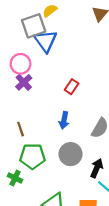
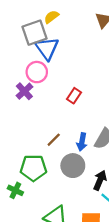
pink circle: (21, 64) -> (37, 72), moved
blue arrow: (64, 120) -> (82, 142), moved
brown line: (21, 129) -> (54, 140), moved, turned 64

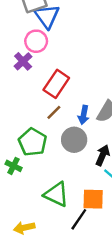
red rectangle: (74, 96) -> (56, 84), moved, size x1.6
green pentagon: (33, 168) -> (33, 142), turned 30

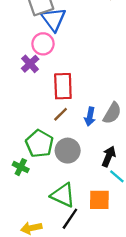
red rectangle: (56, 84) -> (63, 86), turned -36
gray circle: (74, 140) -> (68, 151), moved
black line: (79, 219) -> (70, 219), moved

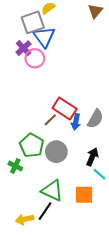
purple cross: (30, 64) -> (24, 48), moved
red rectangle: (63, 86) -> (65, 109), moved, turned -55
black line: (70, 219) -> (45, 211), moved

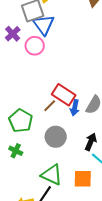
purple cross: (24, 48) -> (13, 34), moved
green pentagon: (32, 145) -> (21, 121), moved

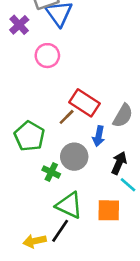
pink circle: (35, 46) -> (47, 56), moved
blue arrow: (75, 108) -> (99, 136), moved
green cross: (16, 151) -> (51, 172), moved

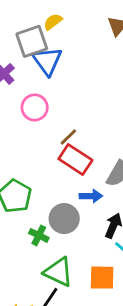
brown line: (67, 117) -> (68, 137), moved
blue arrow: (99, 136) -> (91, 196), turned -102

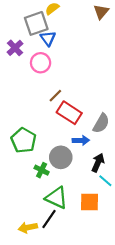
blue triangle: (47, 61) -> (48, 38), size x0.7
pink circle: (35, 107) -> (41, 63), moved
brown line: (68, 137) -> (55, 96), moved

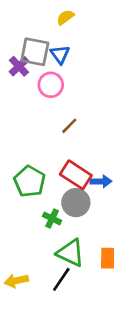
gray square: (36, 23) -> (35, 52), moved, turned 30
red rectangle: (69, 113) -> (76, 175), moved
yellow arrow: (28, 228) -> (16, 281), moved

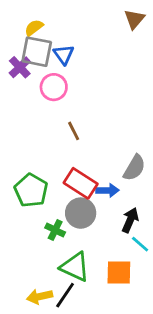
yellow semicircle: (65, 17) -> (34, 28), moved
brown line: (69, 126) -> (74, 131), turned -72
yellow arrow: (16, 281) -> (40, 297), moved

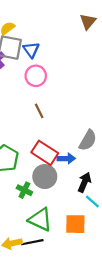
pink circle: (54, 87) -> (36, 76), moved
black line: (65, 295) -> (32, 242), turned 45

